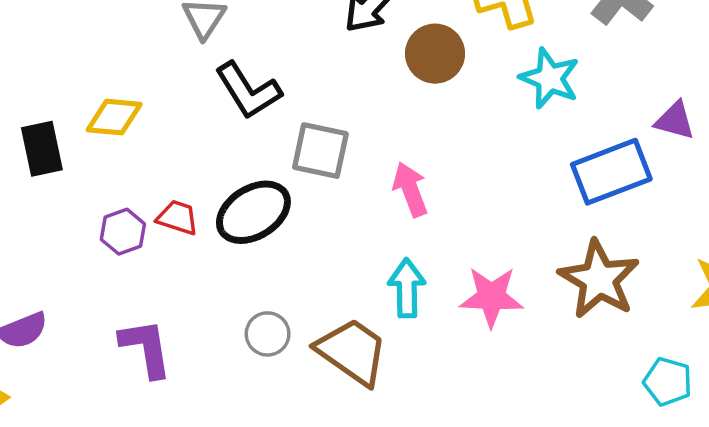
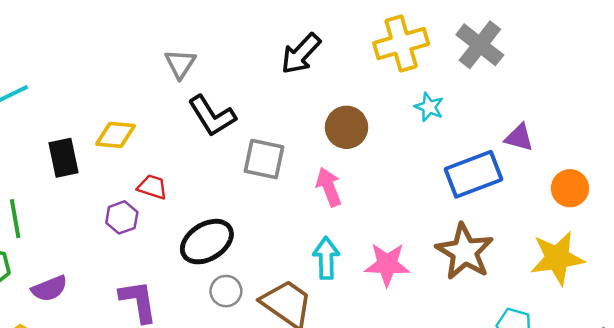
brown circle: (435, 54) -> (347, 127), moved
cyan star: (550, 78) -> (429, 107), size x0.7
black ellipse: (253, 212) -> (207, 242), moved
red trapezoid: (178, 218) -> (152, 187), moved

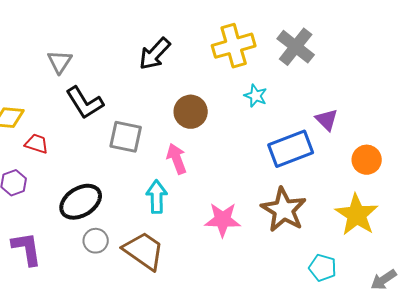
purple triangle: (519, 137) -> (327, 120), turned 30
red trapezoid: (152, 187) -> (37, 144), moved
cyan arrow: (326, 258) -> (157, 197), moved
yellow star: (557, 258) -> (357, 215), turned -30

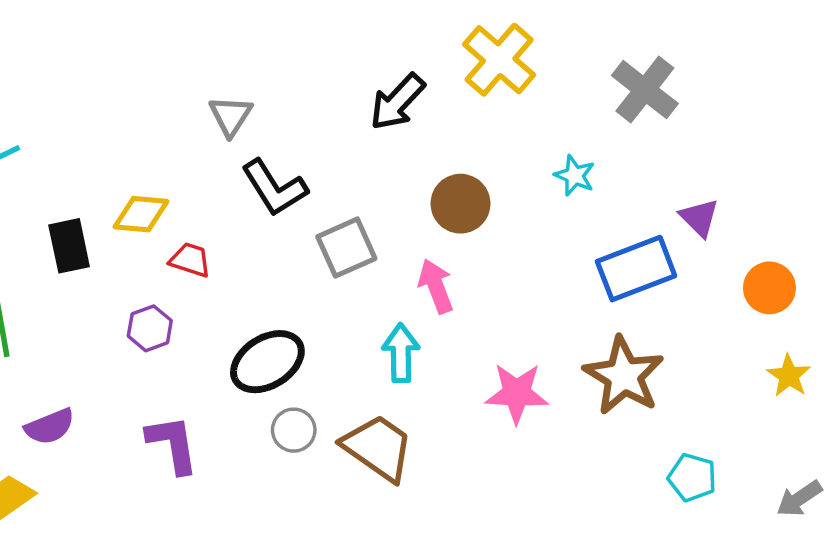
yellow cross: (234, 46) -> (499, 60), moved, turned -33
gray square: (126, 137) -> (346, 248), turned -36
yellow star: (357, 215) -> (789, 376), moved, size x0.6

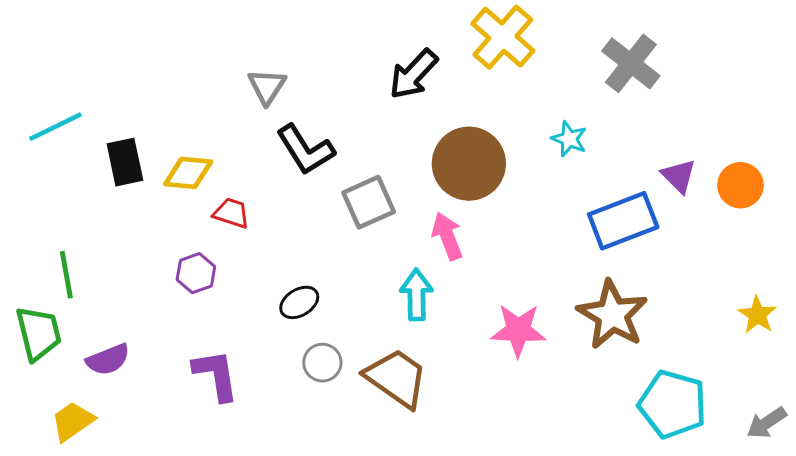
brown circle: (461, 204) -> (469, 164), size x1.4
black rectangle: (69, 246) -> (125, 162), moved
orange circle: (769, 288) -> (740, 185), moved
black ellipse: (267, 362) -> (299, 302), size x0.6
cyan pentagon: (692, 477) -> (673, 404), size x1.6

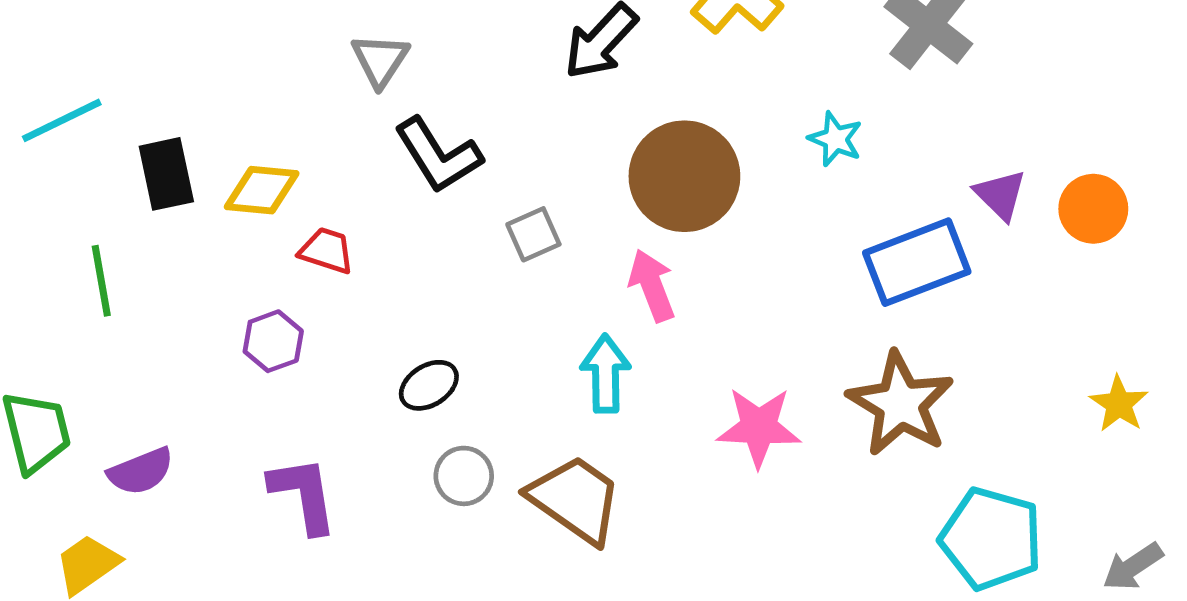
gray square: (369, 202) -> (533, 234), size x0.7
green line: (66, 275) -> (101, 281), moved

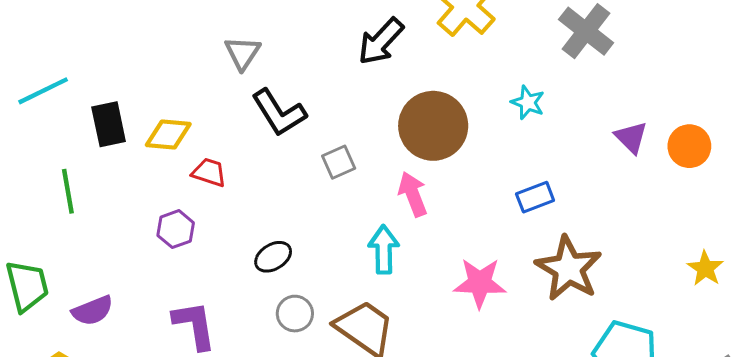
blue rectangle: (917, 262) -> (535, 197), moved, size x0.6

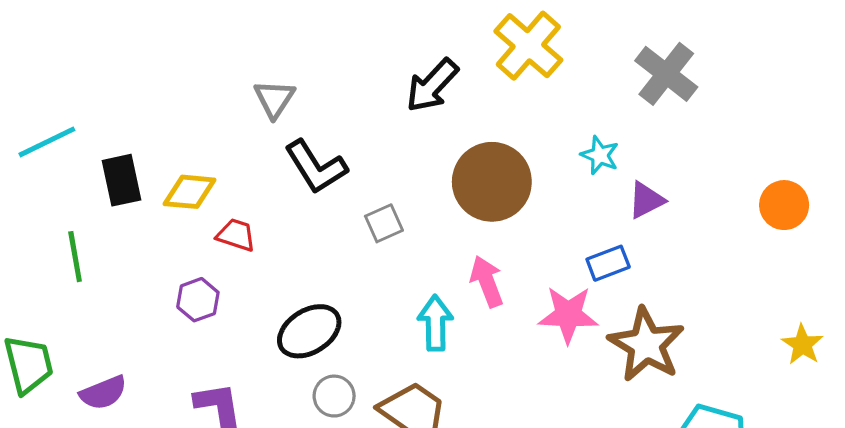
purple triangle: (631, 137) -> (646, 200), moved, turned 48
pink arrow: (413, 194) -> (487, 281), moved
black ellipse: (273, 257) -> (309, 331), size x1.5
pink star: (480, 283) -> (568, 315), moved

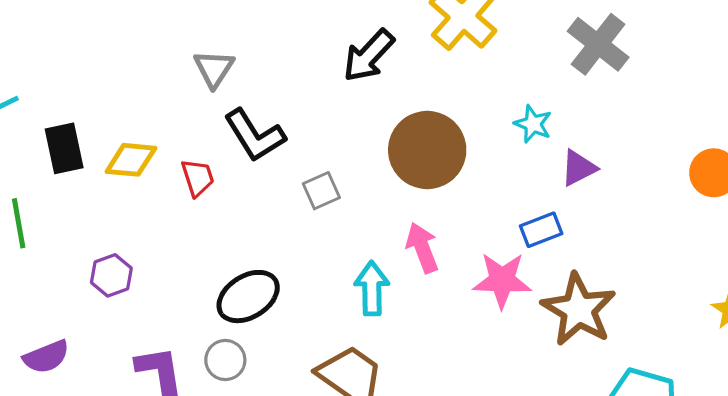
red trapezoid: (236, 235) -> (198, 178), moved, turned 54
purple hexagon: (198, 300) -> (111, 275), moved
gray circle: (334, 396) -> (225, 360), moved

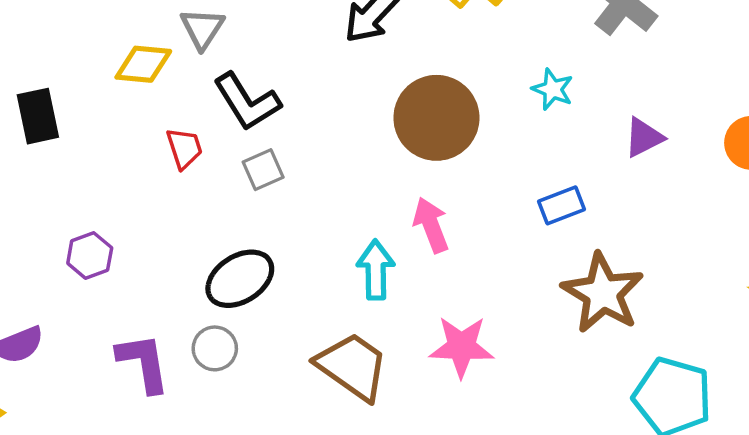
yellow diamond: (131, 160) -> (143, 64), moved
purple triangle: (579, 168) -> (644, 138), moved
gray square: (321, 191) -> (263, 170), moved
pink star: (502, 280) -> (461, 347), moved

